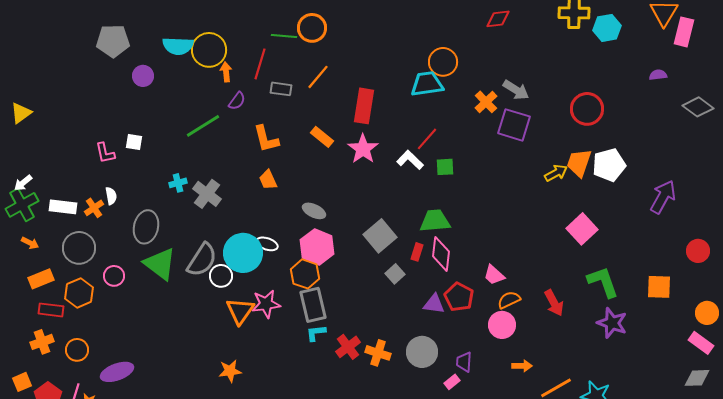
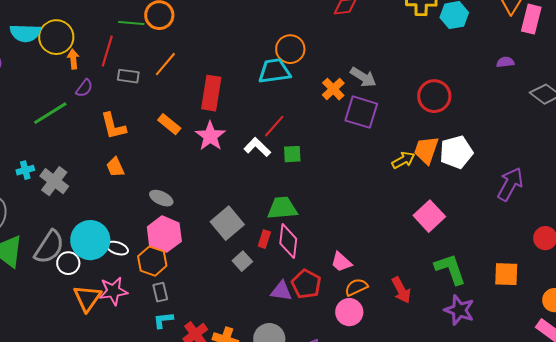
white ellipse: (267, 244) -> (117, 248), moved
gray rectangle: (313, 305) -> (160, 292), size x0.6

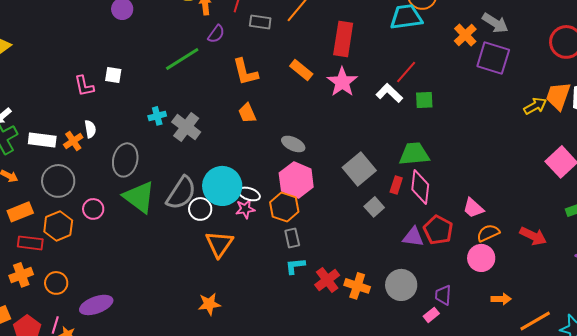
red arrow: (401, 290) -> (533, 236), turned -36
pink star: (113, 291) -> (245, 209), moved, size x0.7

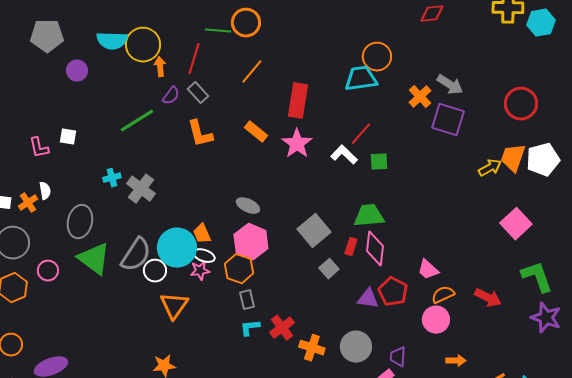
gray rectangle: (260, 22) -> (198, 93), moved, turned 40
orange trapezoid: (247, 113) -> (202, 234), moved
red cross: (327, 280) -> (282, 328), moved

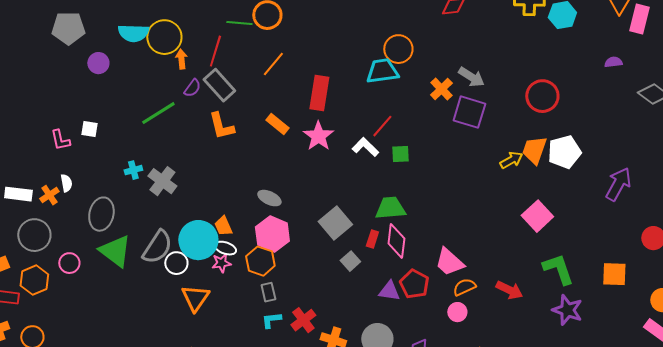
gray rectangle: (198, 93) -> (219, 85), size x1.5
pink trapezoid: (428, 270) -> (449, 262), size x1.4
pink circle: (436, 320) -> (457, 312), size x0.7

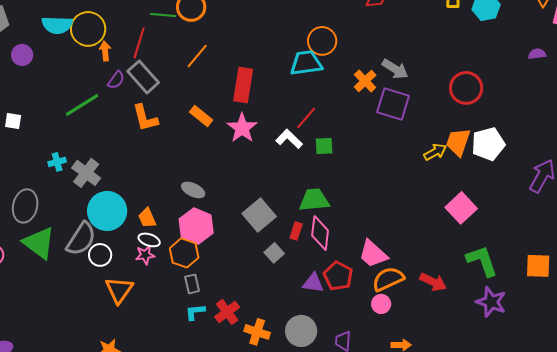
cyan circle: (198, 240) -> (107, 211), moved
orange semicircle: (464, 287) -> (388, 279), size x1.4

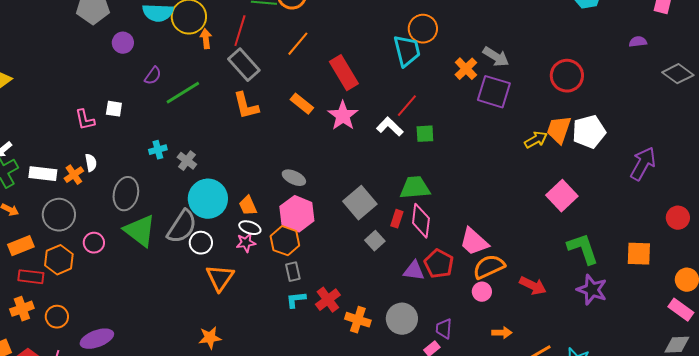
cyan trapezoid: (306, 63) -> (407, 51), turned 84
purple semicircle: (116, 80) -> (153, 76), moved
red rectangle: (243, 85) -> (344, 73), turned -40
gray cross: (86, 173) -> (187, 161), size x0.7
red arrow: (433, 282) -> (533, 286), moved

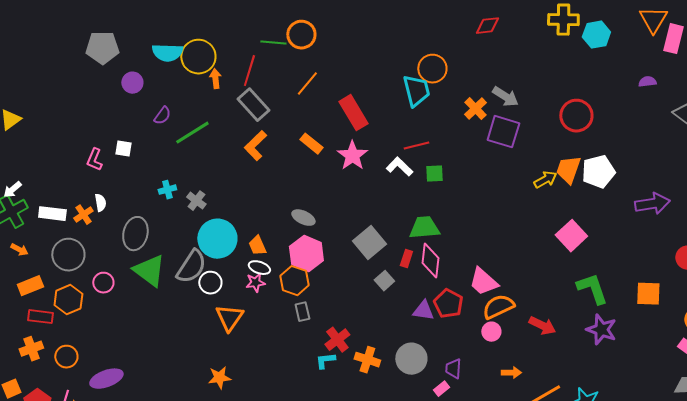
orange L-shape: (246, 106) -> (255, 146), turned 60
red line: (407, 106) -> (416, 146), turned 35
pink L-shape: (85, 120) -> (94, 160), turned 35
purple arrow: (643, 164) -> (652, 204), turned 52
cyan L-shape: (296, 300) -> (325, 361), moved

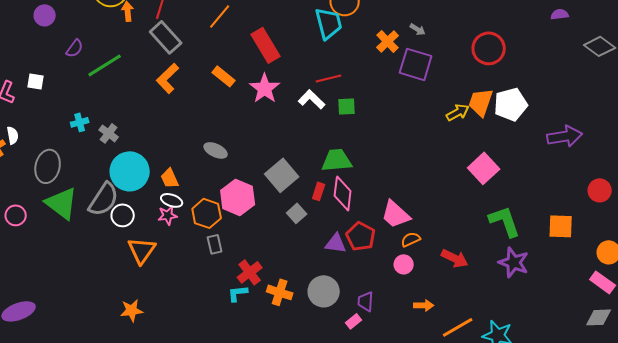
gray arrow: (505, 97) -> (418, 29), size x0.6
pink hexagon: (306, 254) -> (238, 197), moved
orange semicircle: (498, 307) -> (411, 239), size x0.6

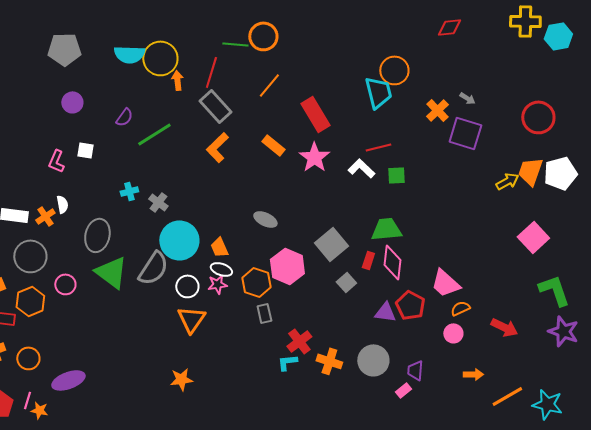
purple circle: (45, 15) -> (72, 102), moved
white circle: (123, 215) -> (187, 286), moved

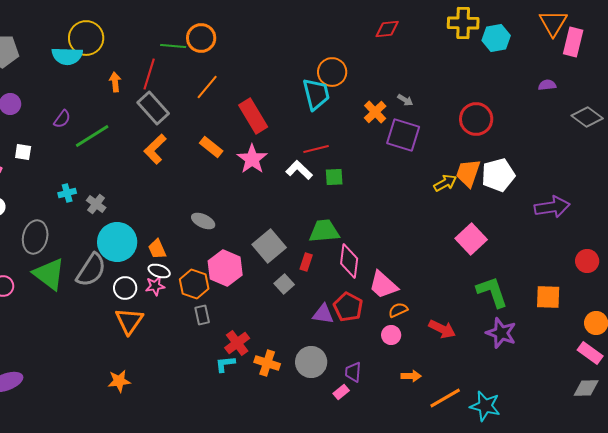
yellow circle: (160, 58) -> (86, 38), moved
pink diamond: (392, 262) -> (349, 261), moved

